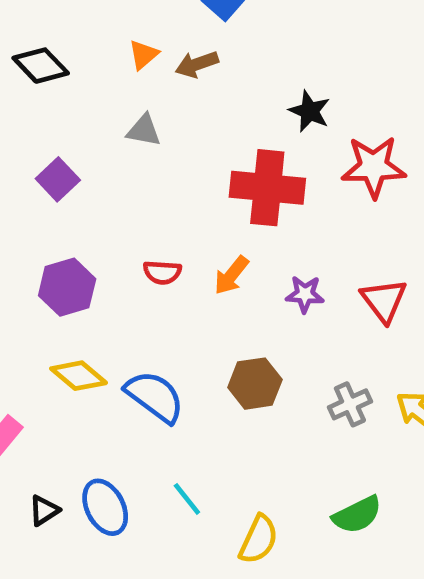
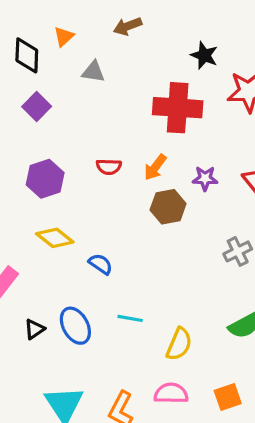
orange triangle: (143, 55) -> (64, 37), moved
black diamond: (41, 66) -> (27, 55), moved, turned 48
brown hexagon: (255, 384) -> (168, 207), moved
blue semicircle: (155, 397) -> (101, 264), moved, size x0.6
cyan line: (187, 499) -> (130, 318), turned -40

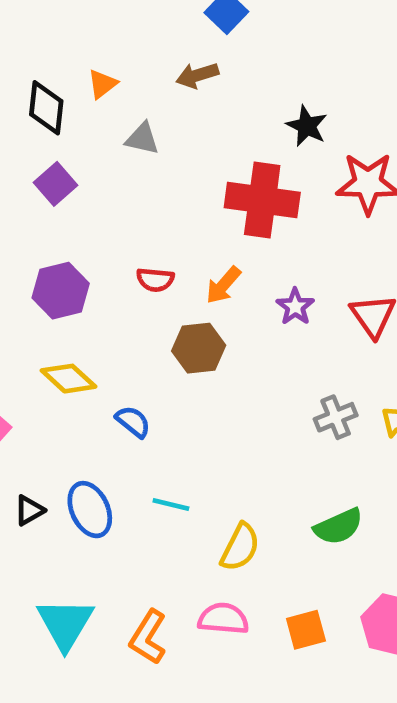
purple star: (205, 178) -> (295, 307), turned 30
brown hexagon: (168, 207) -> (199, 348), moved

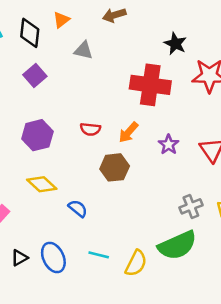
green semicircle: (339, 527) -> (177, 245), moved, size x1.4
yellow semicircle: (240, 547) -> (136, 263), moved

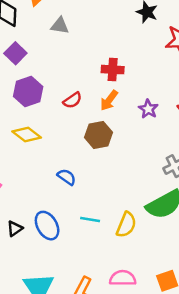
red cross: (150, 85) -> (113, 70), moved, size x0.6
red semicircle: (90, 129) -> (72, 100), turned -36
purple hexagon: (37, 135) -> (28, 91), moved
yellow diamond: (42, 184) -> (27, 135), moved

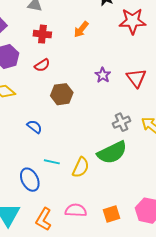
red cross: (113, 70) -> (42, 34), moved
orange arrow: (109, 100) -> (81, 29), moved
blue ellipse: (47, 226) -> (30, 180), moved

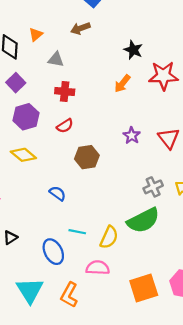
orange arrow: (81, 29) -> (122, 84), moved
pink semicircle: (76, 210) -> (98, 268), moved
orange square: (112, 214) -> (144, 288), size x1.5

